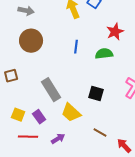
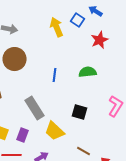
red star: (115, 32) -> (100, 40), moved
blue line: (76, 47) -> (54, 75), moved
purple rectangle: (39, 117) -> (22, 135), turned 56

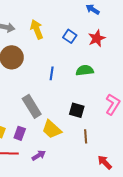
blue square: (78, 20) -> (70, 36), moved
yellow arrow: (56, 27) -> (37, 29), moved
brown line: (84, 151) -> (86, 136), moved, turned 56

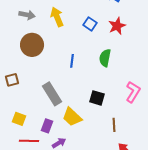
green semicircle: (85, 70) -> (105, 58), turned -72
purple rectangle: (20, 133) -> (47, 126), moved
brown line: (86, 136) -> (114, 125), moved

